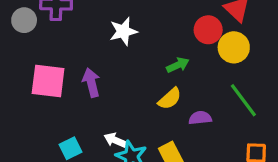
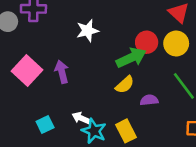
red circle: (208, 30) -> (147, 42), moved
green arrow: (178, 65) -> (131, 58), size x1.6
pink square: (48, 81) -> (27, 71), turned 36

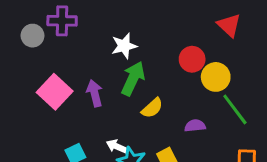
yellow circle: (176, 44) -> (216, 77), moved
green arrow: (131, 58) -> (133, 78), moved, turned -40
yellow semicircle: (125, 85) -> (152, 108), moved

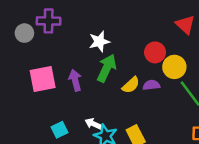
pink square: (55, 92) -> (43, 79), turned 36
yellow semicircle: (152, 108) -> (131, 85), moved
purple semicircle: (195, 126) -> (151, 85), moved

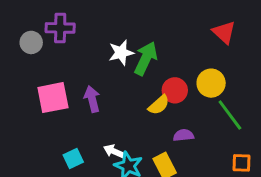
red circle: (155, 52) -> (175, 90), moved
green arrow: (107, 68) -> (146, 58), moved
purple semicircle: (151, 85) -> (183, 135), moved

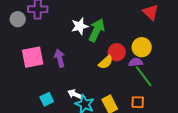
green line: (230, 115) -> (144, 76), moved
purple semicircle: (183, 135) -> (136, 62), moved
orange square: (242, 163) -> (138, 102), moved

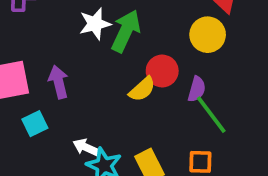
yellow circle: (142, 47) -> (208, 35), moved
purple semicircle: (136, 62) -> (197, 89), turned 112
cyan square: (47, 99) -> (35, 124), moved

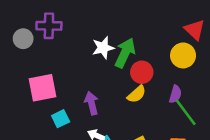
red circle: (162, 71) -> (142, 72), moved
purple arrow: (59, 82) -> (91, 103), moved

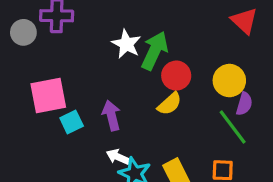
white star: (103, 48) -> (126, 44), turned -30
yellow circle: (183, 55) -> (229, 81), moved
purple semicircle: (175, 94) -> (244, 104), moved
cyan square: (61, 119) -> (72, 122), moved

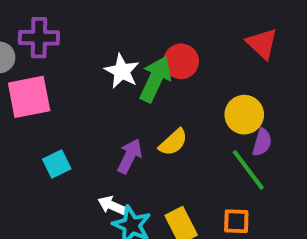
red circle: (176, 76) -> (181, 61), moved
pink square: (48, 95) -> (29, 97), moved
purple arrow: (111, 115) -> (130, 156), moved, turned 40

